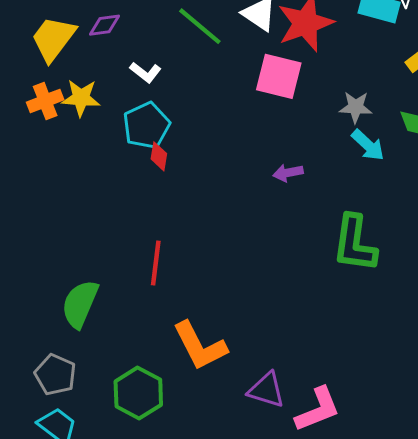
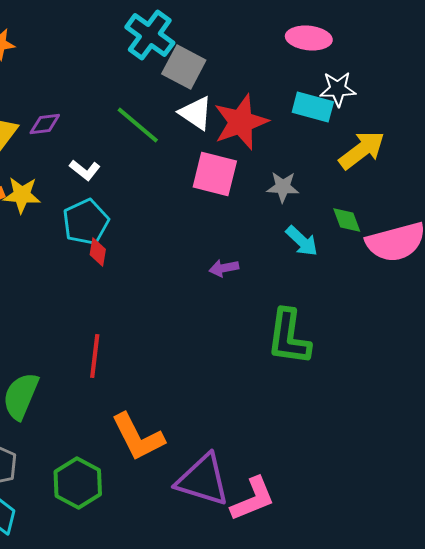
gray star: (356, 107) -> (283, 187), moved
purple triangle: (266, 390) -> (203, 480), size x1.5

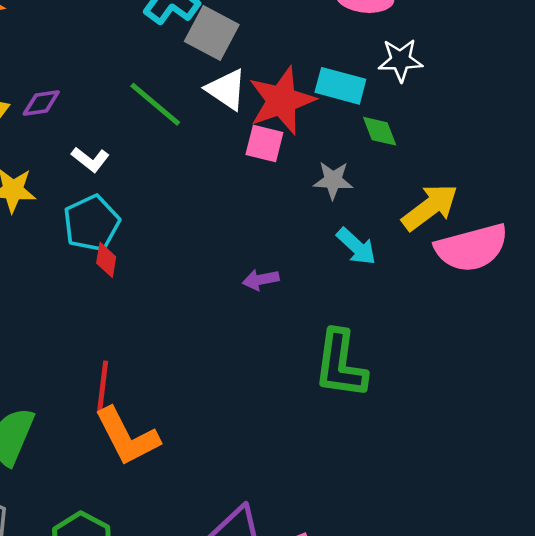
cyan rectangle: (313, 107) -> (340, 86), moved
yellow arrow: (362, 150) -> (430, 207), moved
pink square: (215, 174) -> (264, 143), moved, size x0.7
green diamond: (347, 220) -> (380, 131), moved
orange L-shape: (138, 437) -> (127, 437), moved

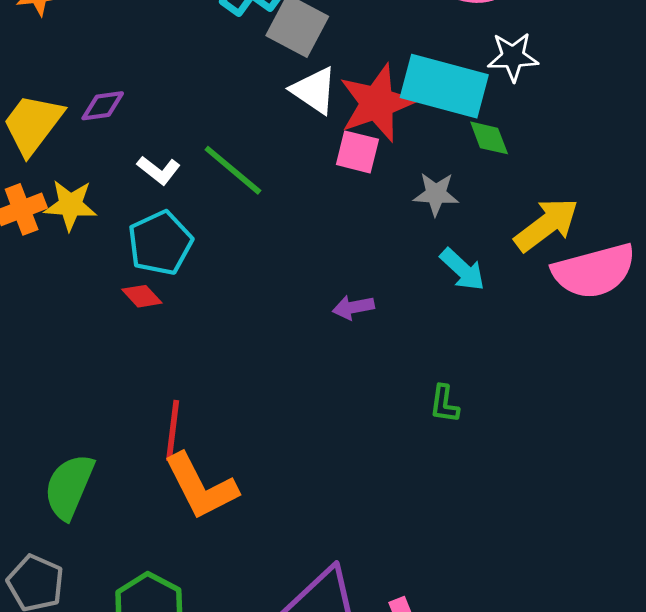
cyan rectangle: (340, 86) -> (444, 86), size x1.5
green line: (155, 104) -> (233, 170), moved
red diamond: (106, 260) -> (142, 296), moved, turned -52
green L-shape: (340, 364) -> (444, 404), size x0.5

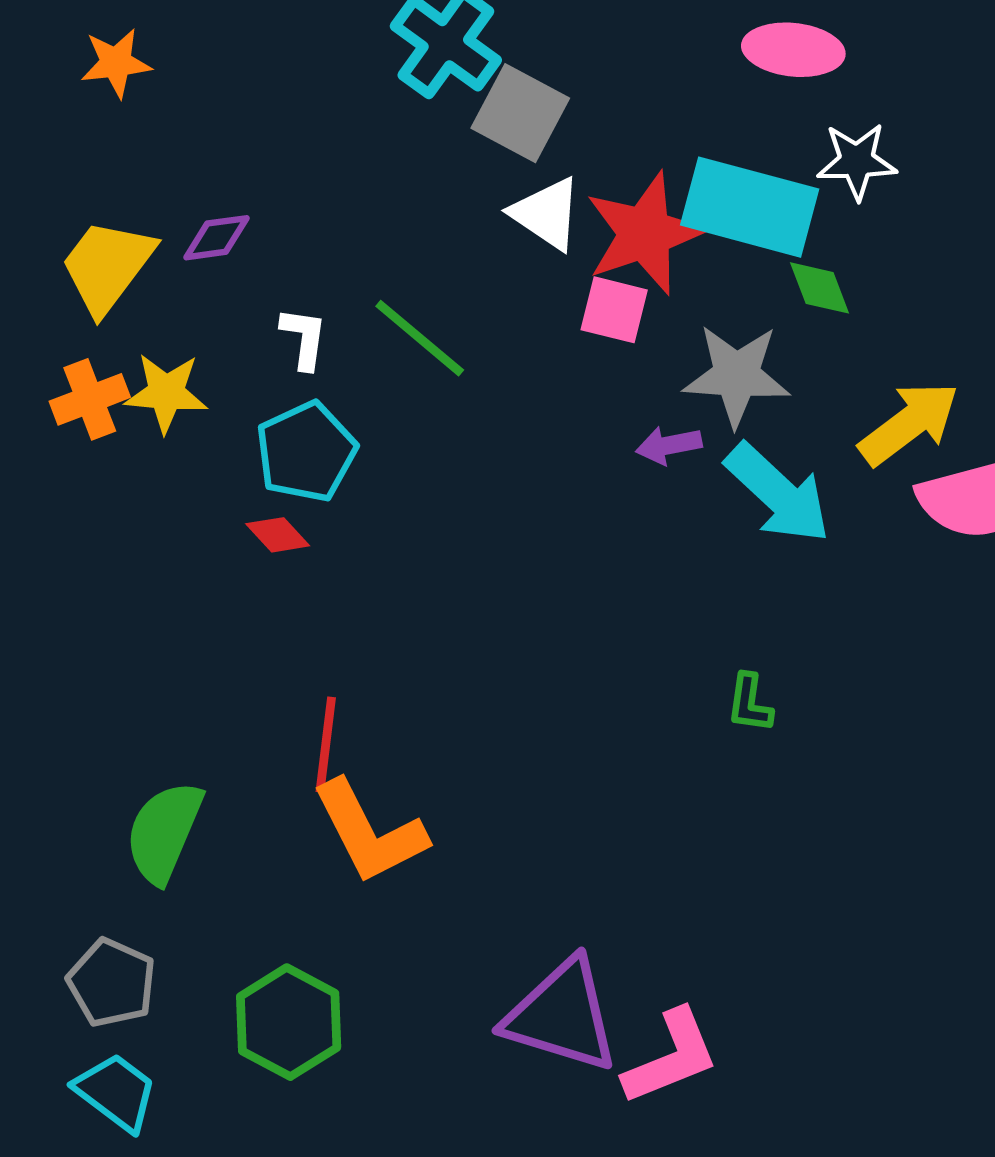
white L-shape: (159, 170) -> (304, 338), turned -120
gray star: (436, 194) -> (737, 375), size x1.5
cyan arrow: (462, 270) -> (778, 493), size x1.5
purple arrow: (353, 307) -> (669, 445), moved

